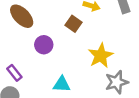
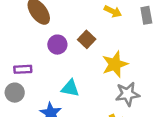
brown square: (74, 24) -> (87, 39), moved
purple rectangle: (14, 73) -> (23, 69), turned -63

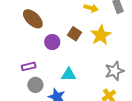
yellow star: (115, 64) -> (101, 35), moved
gray circle: (15, 93) -> (35, 85), moved

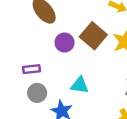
brown square: (75, 34) -> (93, 36), size x1.5

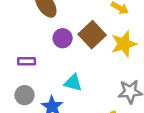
gray circle: (37, 93) -> (25, 95), moved

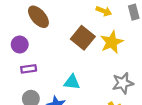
purple circle: (63, 38) -> (20, 44), moved

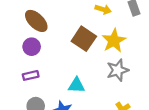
purple circle: (20, 44) -> (32, 47), moved
gray star: (123, 83) -> (118, 70), moved

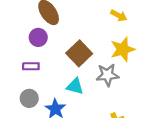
brown square: (84, 39) -> (79, 53), moved
gray star: (118, 70) -> (107, 75), moved

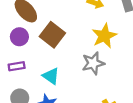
brown square: (79, 53) -> (52, 35), moved
cyan triangle: (75, 86) -> (51, 76), moved, turned 30

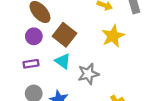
gray star: (93, 63) -> (88, 74), moved
cyan triangle: (51, 76) -> (63, 61), moved

